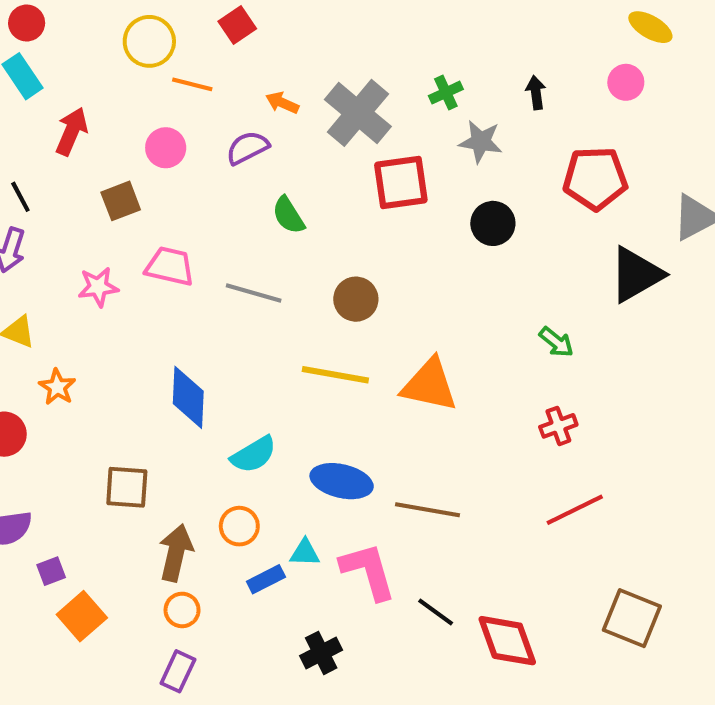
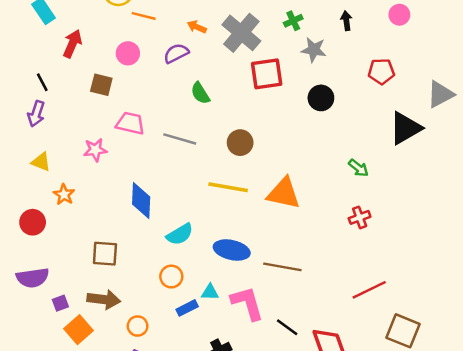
red pentagon: (595, 178) -> (381, 71), size x0.7
brown square: (121, 201) -> (101, 85), turned 35
pink star: (98, 287) -> (95, 150), moved
red line: (575, 510) -> (369, 290), moved
brown arrow: (176, 553) -> (104, 299), moved, turned 84

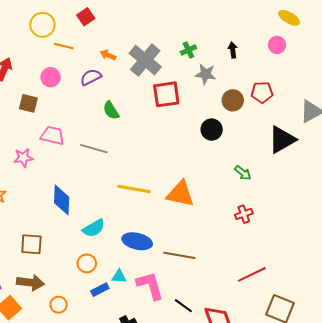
black circle: (321, 98) -> (212, 130), moved
brown circle: (240, 143) -> (233, 100), moved

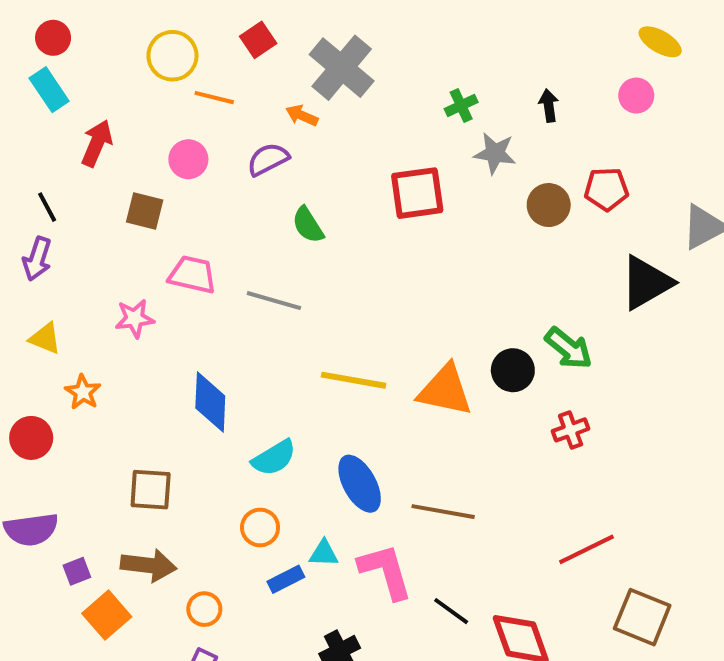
gray cross: (145, 60) -> (342, 68), moved
black circle: (212, 130) -> (513, 370), moved
green arrow: (243, 173) -> (569, 348), size x1.4
blue ellipse: (137, 241) -> (360, 484), turned 48

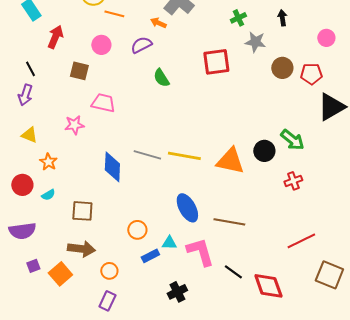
pink circle: (636, 96) -> (326, 38), moved
red pentagon: (606, 189) -> (311, 74), moved
gray line: (274, 301) -> (147, 155), moved
cyan semicircle: (274, 458) -> (48, 195), moved, size x0.6
purple square: (77, 571) -> (33, 266), moved

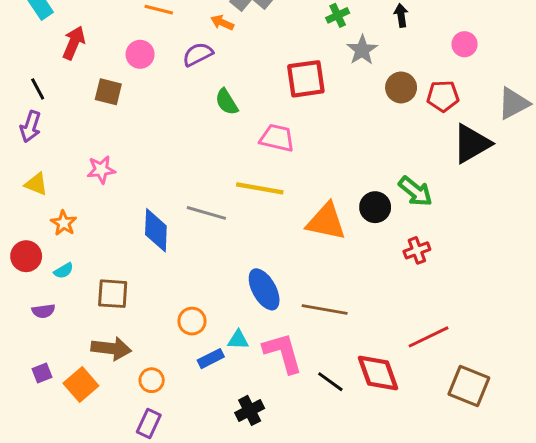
gray star: (255, 42) -> (362, 50), turned 30
pink trapezoid: (103, 103) -> (277, 138), moved
yellow line: (184, 156) -> (260, 188), moved
purple semicircle: (22, 231) -> (43, 311), moved, size x0.6
red diamond: (268, 286) -> (378, 373), moved

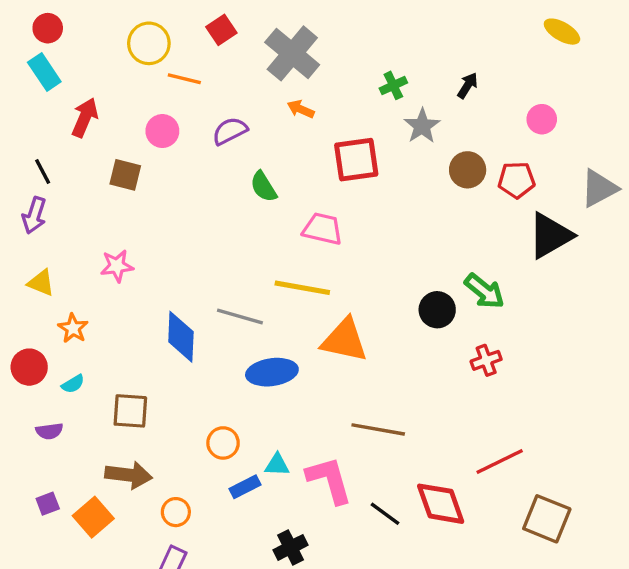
black arrow: (401, 15) -> (468, 85), turned 40
orange arrow: (222, 23) -> (301, 109), moved
orange triangle: (326, 222) -> (344, 340), moved
blue ellipse: (264, 289) -> (272, 372), moved, turned -69

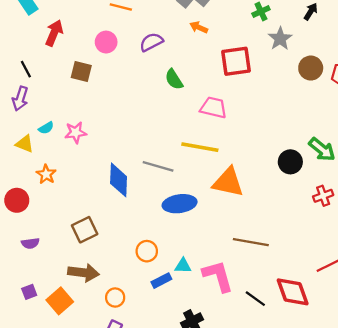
cyan semicircle: (73, 384) -> (46, 128), moved
brown square: (130, 411) -> (85, 230), turned -30

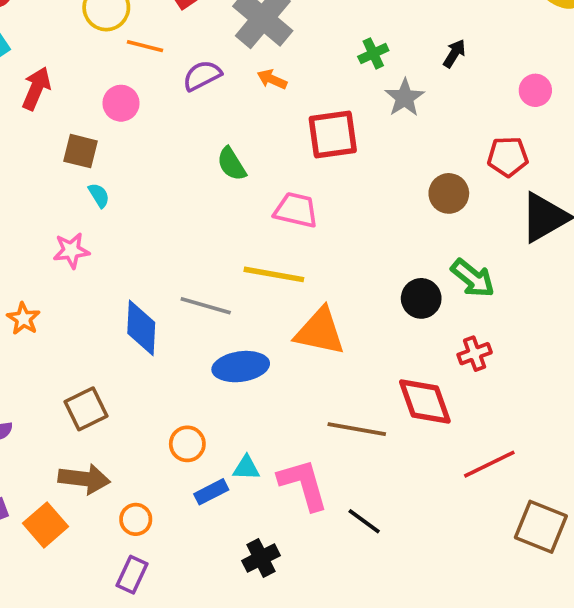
purple semicircle: (151, 42) -> (202, 76), moved
brown circle: (311, 68) -> (449, 193), moved
cyan semicircle: (46, 128) -> (99, 195), moved, turned -91
red diamond: (293, 292) -> (425, 402), moved

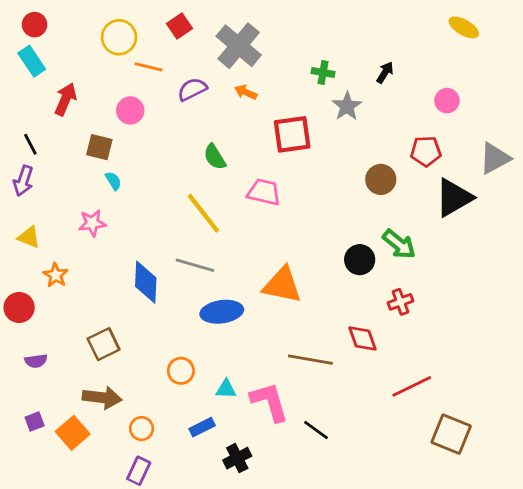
green cross: (373, 53) -> (323, 72), turned 35
yellow line: (274, 274) -> (203, 213), moved, turned 42
red diamond: (425, 402) -> (362, 338), size x0.7
blue rectangle: (211, 492) -> (202, 427), moved

